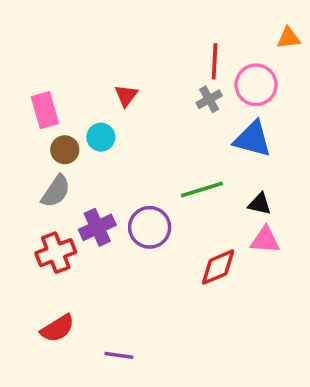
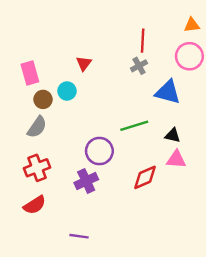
pink circle: (256, 85) -> (189, 56), moved
purple cross: (97, 227) -> (86, 181), moved
red semicircle: (58, 328) -> (35, 205), moved

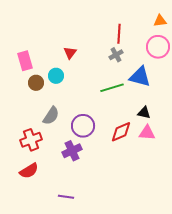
green line: (134, 126) -> (112, 88), moved
gray semicircle: (37, 127) -> (51, 116), moved
red diamond: (145, 177) -> (121, 132), moved

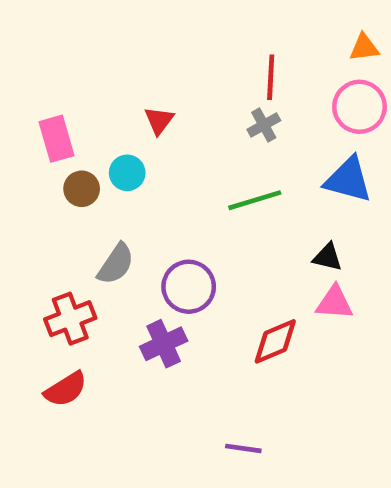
blue triangle: (140, 77) -> (348, 180), moved
red diamond: (121, 132) -> (275, 341), moved
purple line: (66, 197) -> (243, 448), moved

